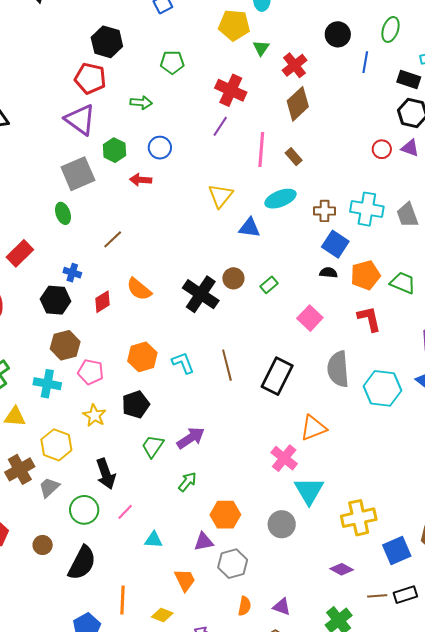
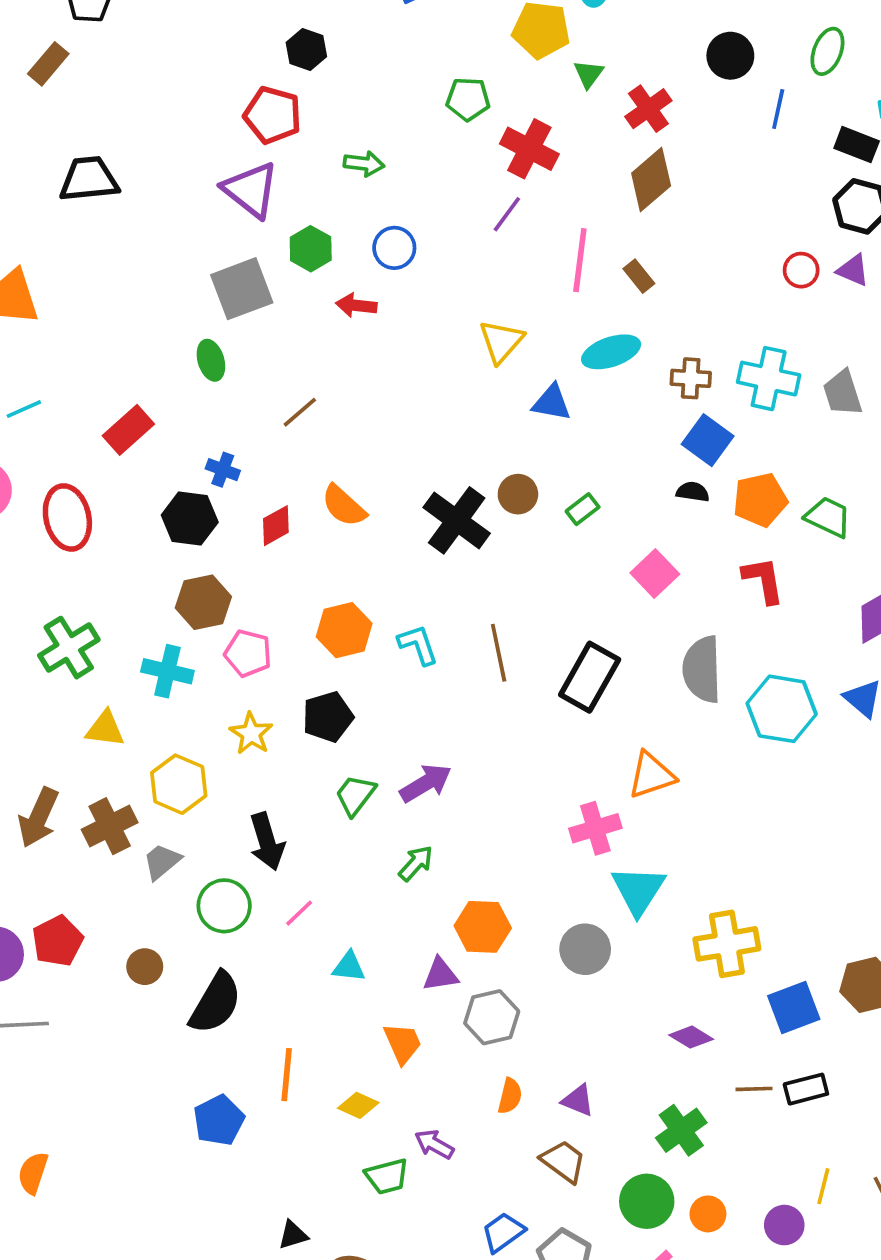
black hexagon: (107, 42) -> (306, 49), size x0.7
green pentagon: (172, 62) -> (468, 99), moved
pink cross: (284, 458) -> (595, 828), turned 32

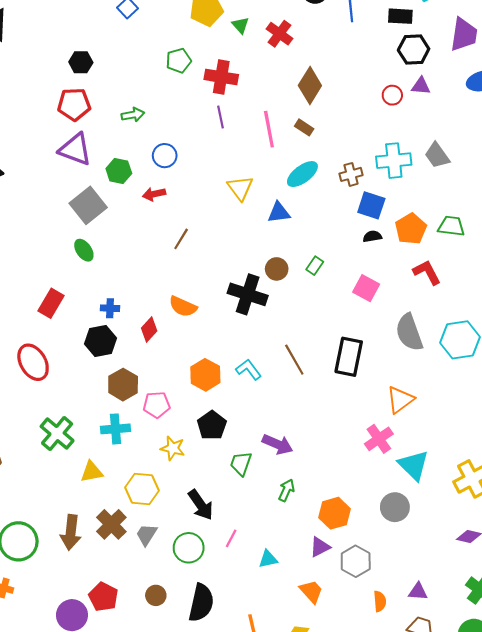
brown diamond: (651, 180) -> (310, 86), moved
purple line: (507, 214) -> (221, 117), turned -30
brown line: (300, 412) -> (181, 239), moved
purple arrow: (426, 783) -> (278, 444), turned 72

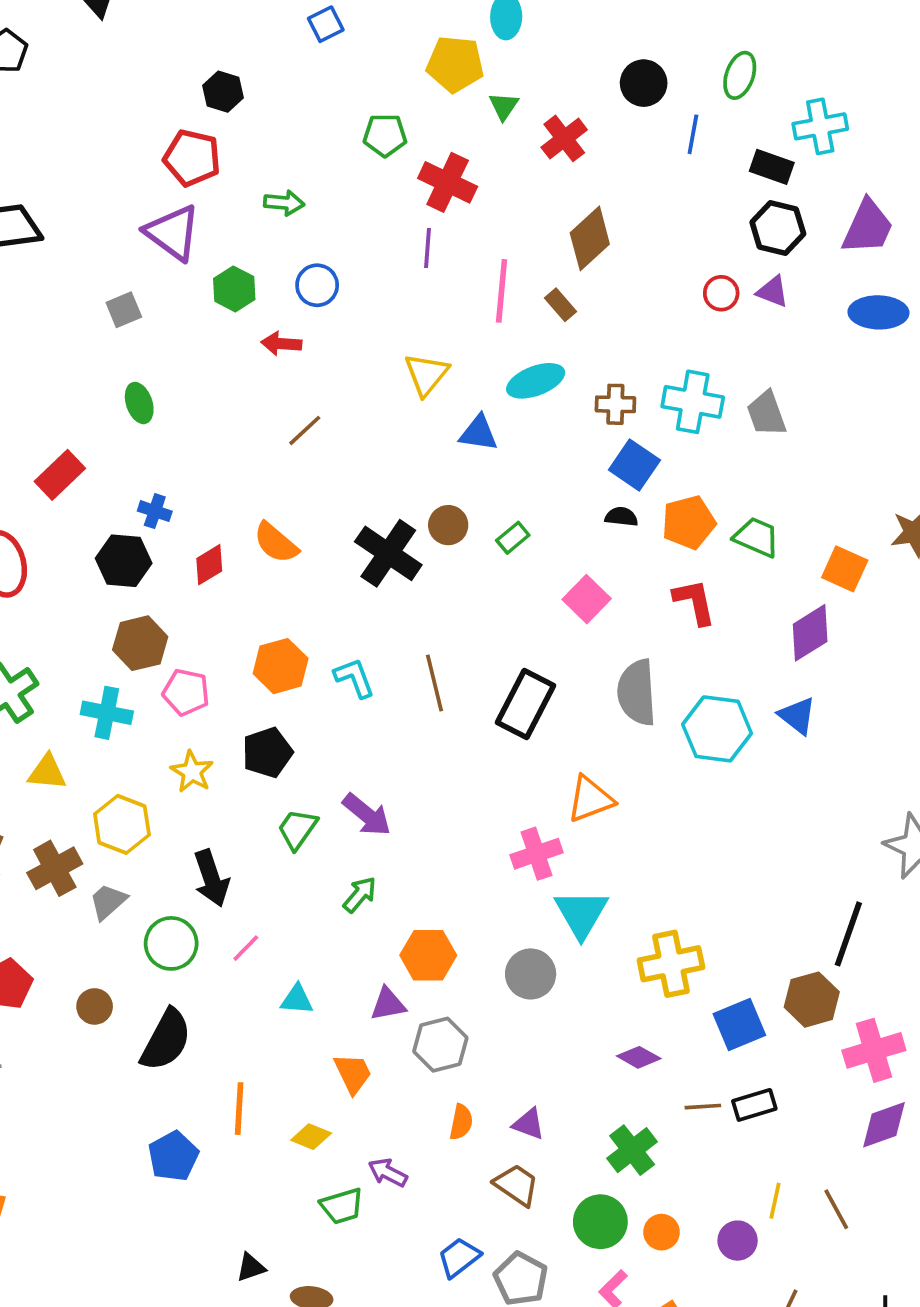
gray square: (88, 205) -> (124, 310), moved, size x0.6

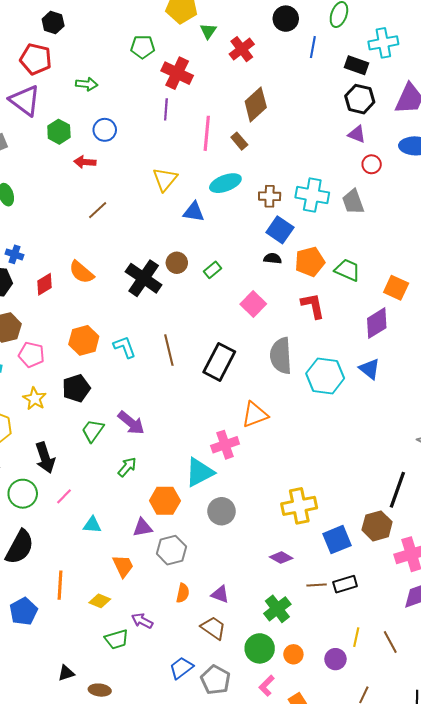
red circle: (721, 293) -> (372, 164), moved
cyan triangle: (581, 914) -> (200, 472), moved, turned 32

